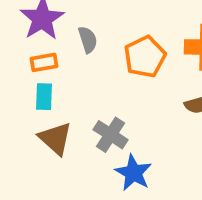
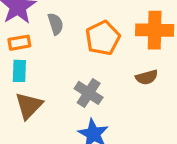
gray cross: (111, 135) -> (89, 93), moved
brown triangle: (55, 138) -> (29, 106), turned 32

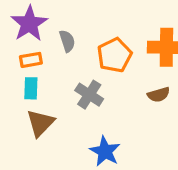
gray cross: (89, 93) -> (89, 95), moved

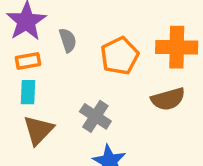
gray cross: (89, 95) -> (95, 116), moved
brown semicircle: (159, 95) -> (168, 99), size x1.4

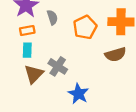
gray cross: (95, 116) -> (58, 66), moved

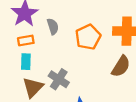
brown semicircle: (115, 54) -> (121, 66), turned -42

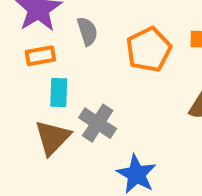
cyan rectangle: (26, 62) -> (59, 93), moved

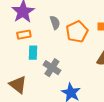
gray semicircle: (87, 31) -> (55, 23), moved
brown triangle: (53, 137) -> (18, 85), moved, turned -36

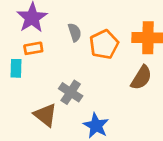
cyan rectangle: (33, 53) -> (16, 68), moved
brown triangle: (18, 85) -> (45, 115), moved

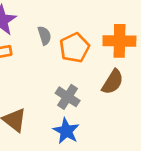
gray cross: (71, 92) -> (68, 97), moved

